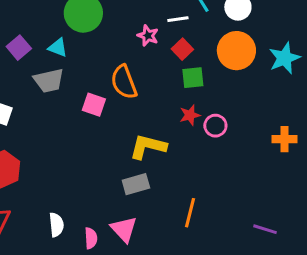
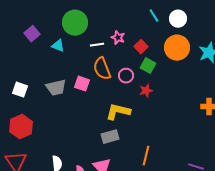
white line: (178, 19) -> (97, 45), moved
purple square: (19, 48) -> (32, 34), moved
green square: (193, 78) -> (148, 66), turned 35
gray trapezoid: (49, 81) -> (56, 88), moved
pink circle: (215, 126) -> (126, 76), moved

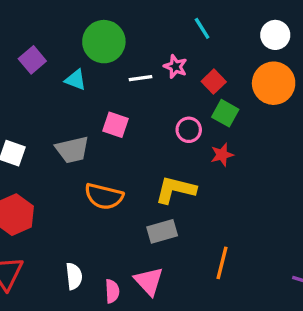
cyan line: (154, 16) -> (202, 28), moved
orange semicircle: (102, 69) -> (104, 196), moved, turned -55
pink square: (82, 84) -> (116, 125), moved

